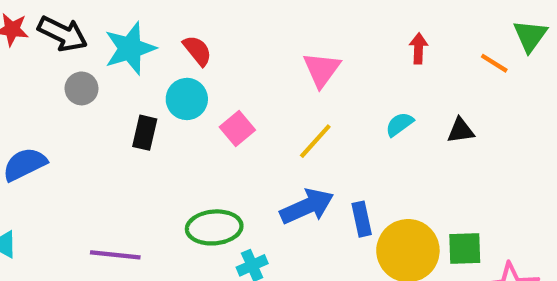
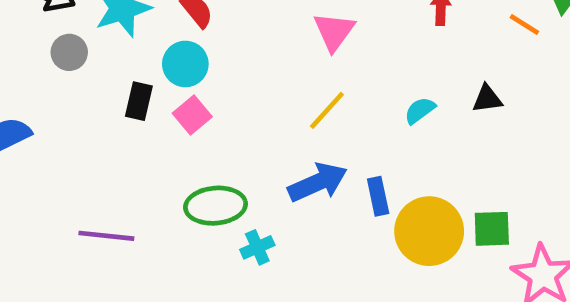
cyan semicircle: (400, 124) -> (420, 110), moved
pink square: (237, 128) -> (192, 115), moved

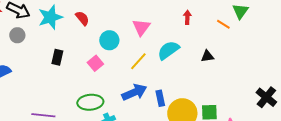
gray circle: (69, 52) -> (17, 35), moved
cyan circle: (185, 64) -> (109, 40), moved
cyan semicircle: (420, 110) -> (168, 50), moved, size x1.6
pink square: (192, 115) -> (95, 63), moved

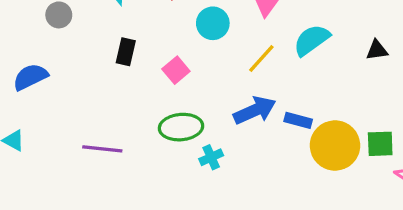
pink square: (95, 63) -> (176, 70), moved
blue rectangle: (160, 98) -> (298, 120), turned -63

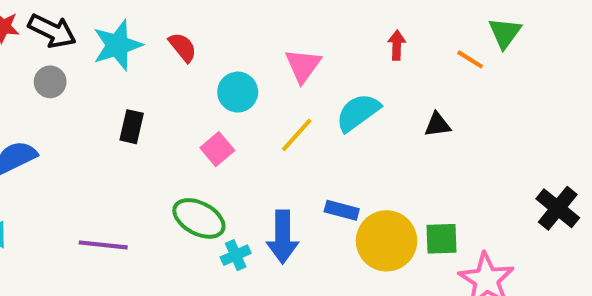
pink square: (176, 70) -> (217, 149), moved
blue arrow: (255, 110) -> (283, 237), moved, turned 114
green ellipse: (181, 127) -> (199, 218), turned 33

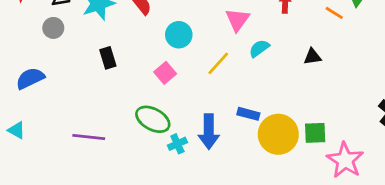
pink triangle: (303, 66) -> (237, 20), moved
cyan semicircle: (358, 112) -> (259, 48), size x0.7
black rectangle: (132, 127) -> (108, 58), turned -30

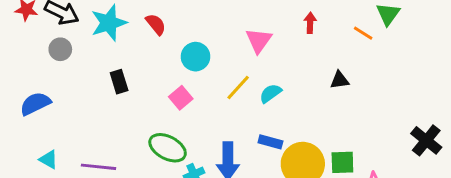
cyan semicircle: (259, 48) -> (270, 93), moved
cyan triangle: (16, 130) -> (49, 160), moved

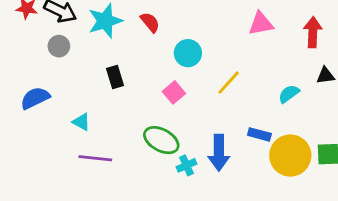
red arrow: (310, 23) -> (313, 32), moved, size x1.5
pink triangle: (259, 40) -> (261, 24), moved, turned 44
cyan semicircle: (270, 93) -> (289, 94), moved
cyan triangle: (49, 160) -> (81, 122), moved

